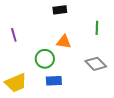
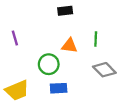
green line: (97, 28) -> (96, 39), moved

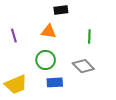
orange triangle: (69, 46) -> (49, 31), moved
gray diamond: (104, 70) -> (83, 66), moved

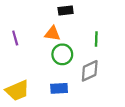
green circle: (46, 60) -> (62, 54), moved
gray diamond: (83, 66) -> (90, 71), turned -70

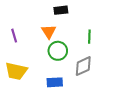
orange triangle: (52, 34) -> (49, 32), turned 49
yellow trapezoid: (17, 91) -> (16, 71), moved, turned 35

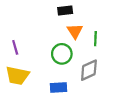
orange triangle: (49, 32) -> (75, 31), moved
purple line: (14, 36) -> (15, 47), moved

